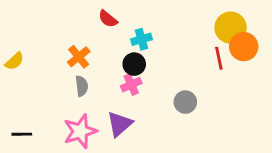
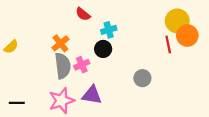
pink cross: (131, 85) -> (82, 65), moved
gray semicircle: (82, 86) -> (63, 66), size x1.6
purple triangle: (120, 124) -> (92, 95), turned 50

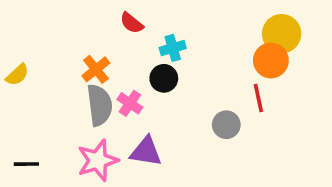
orange circle: (187, 35) -> (271, 60), moved
red line: (168, 44) -> (258, 98), moved
pink cross: (82, 65) -> (130, 103), turned -32

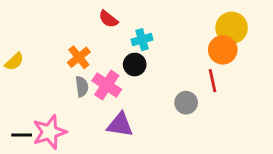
pink cross: (130, 103) -> (107, 85), size x1.4
gray semicircle: (100, 105) -> (82, 87), size x0.6
pink star: (98, 160) -> (50, 132), moved

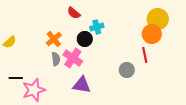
black circle: (135, 65) -> (85, 39), moved
black line: (22, 135) -> (16, 78), moved

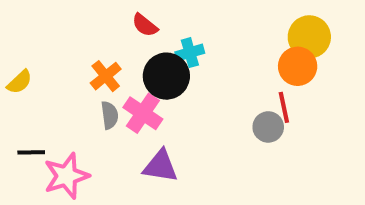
black circle: (85, 39) -> (166, 76), size x1.5
gray circle: (127, 70) -> (268, 127), moved

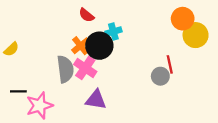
yellow circle: (309, 37) -> (196, 35), moved
orange circle: (298, 66) -> (183, 19), moved
orange cross: (106, 76) -> (81, 46), moved
gray semicircle: (110, 115) -> (65, 69), size x1.6

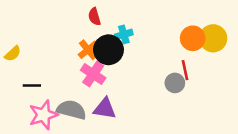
red semicircle: (86, 15) -> (94, 17), turned 35
orange circle: (183, 19) -> (193, 38), moved
gray semicircle: (65, 69) -> (71, 110), moved, turned -68
black line: (18, 91) -> (32, 86), moved

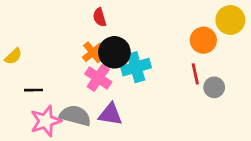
cyan cross: (124, 34) -> (136, 67), moved, size x1.5
yellow circle: (213, 38) -> (230, 20), moved
gray circle: (175, 83) -> (214, 87), moved

